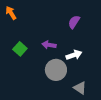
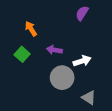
orange arrow: (11, 13) -> (31, 29), moved
purple semicircle: (74, 22) -> (82, 13), moved

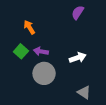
purple arrow: (54, 50) -> (41, 51), moved
gray circle: (62, 78) -> (44, 73), moved

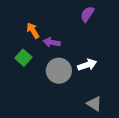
purple arrow: (41, 51) -> (52, 42), moved
gray circle: (44, 73) -> (59, 71), moved

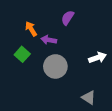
purple semicircle: (87, 14) -> (68, 18), moved
white arrow: (87, 65) -> (98, 58), moved

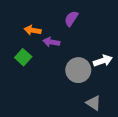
orange arrow: (31, 29) -> (33, 30), turned -48
gray circle: (55, 66) -> (78, 70), moved

